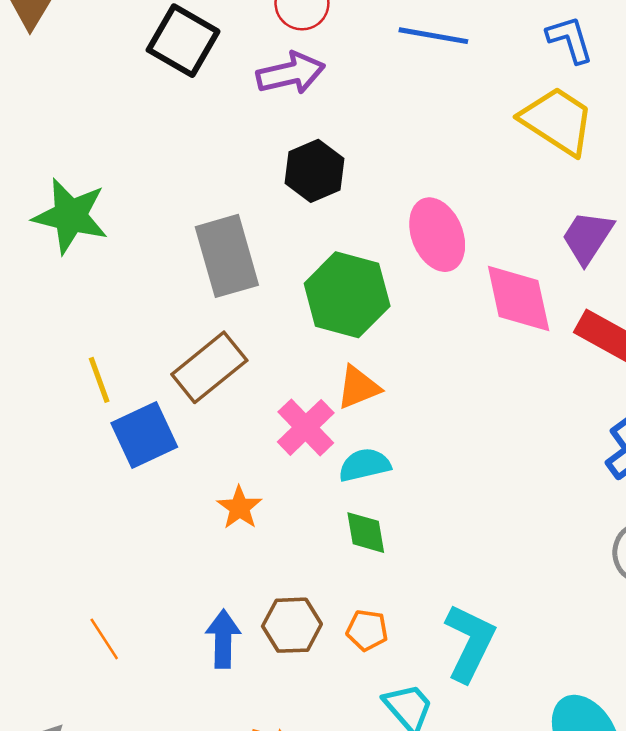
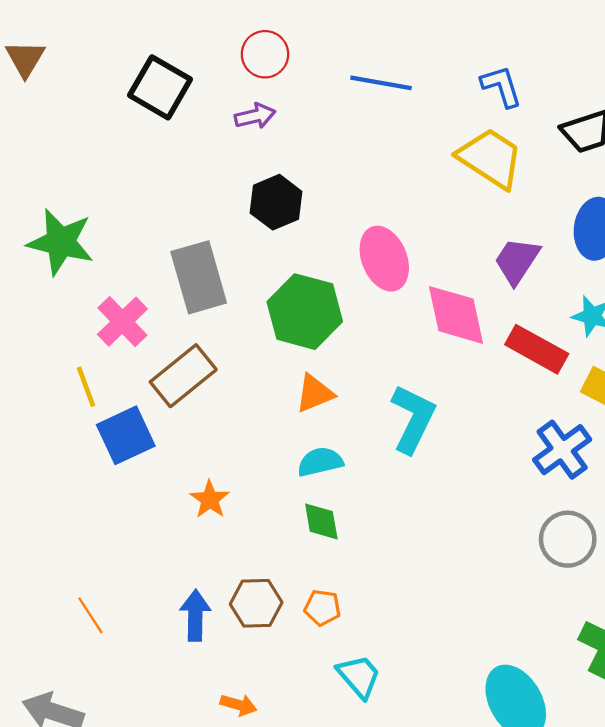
purple arrow: (291, 73) -> (255, 116), size x0.7
pink cross: (306, 427) -> (122, 322), moved
cyan L-shape: (470, 643) -> (413, 419), moved

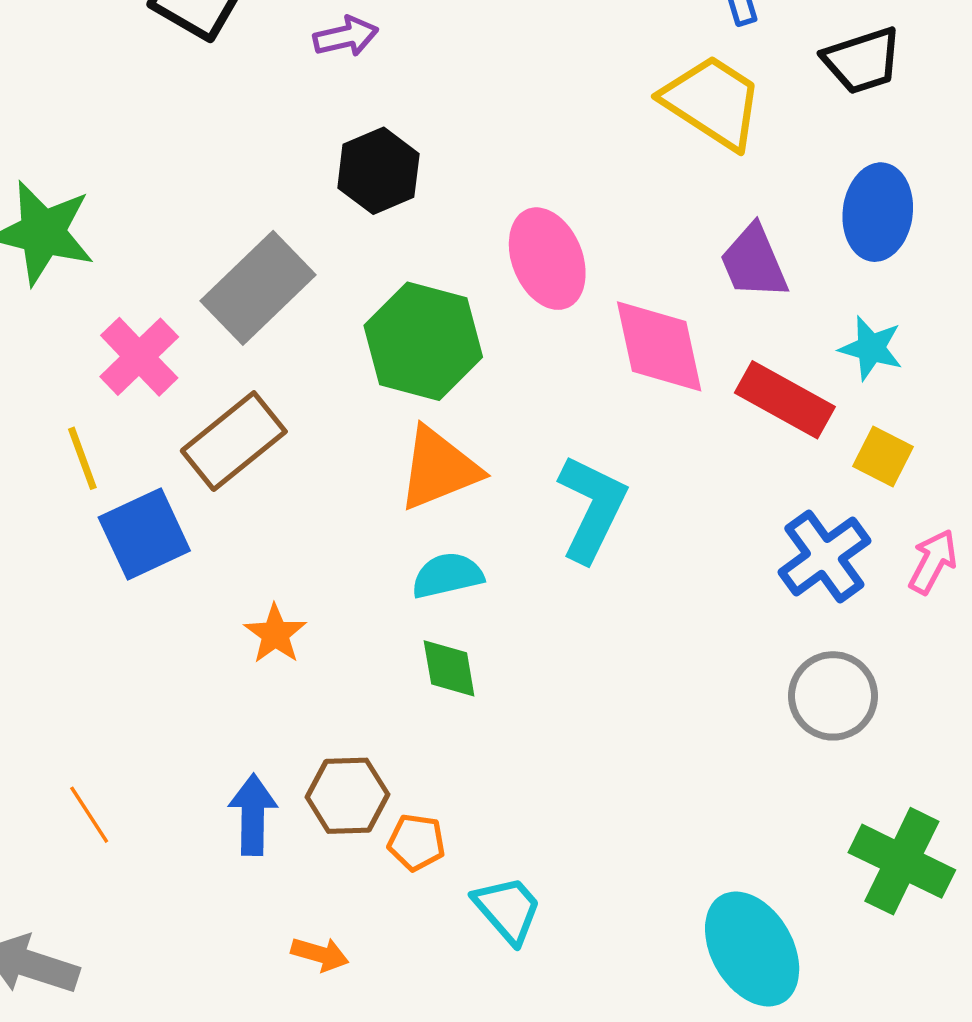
purple trapezoid: (517, 261) -> (754, 262), turned -56
gray rectangle: (199, 277) -> (258, 288), turned 62
orange triangle: (315, 393) -> (439, 469), size x1.4
orange pentagon: (322, 608) -> (416, 842), moved

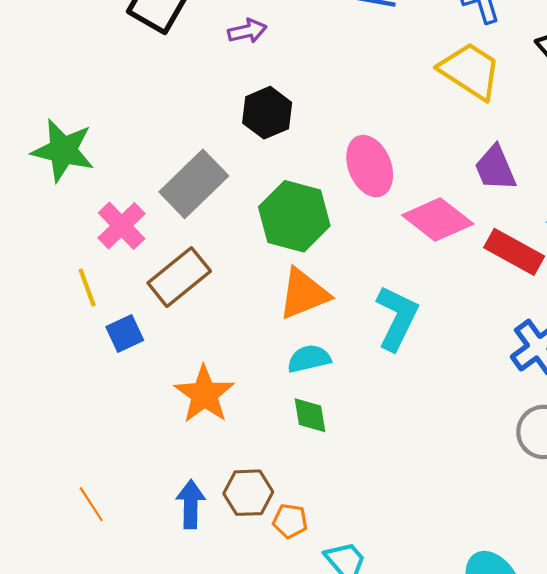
pink diamond: (659, 346) -> (438, 219), turned -40
blue square: (144, 534) -> (125, 334), size x0.7
orange star: (275, 634) -> (204, 394), size x1.6

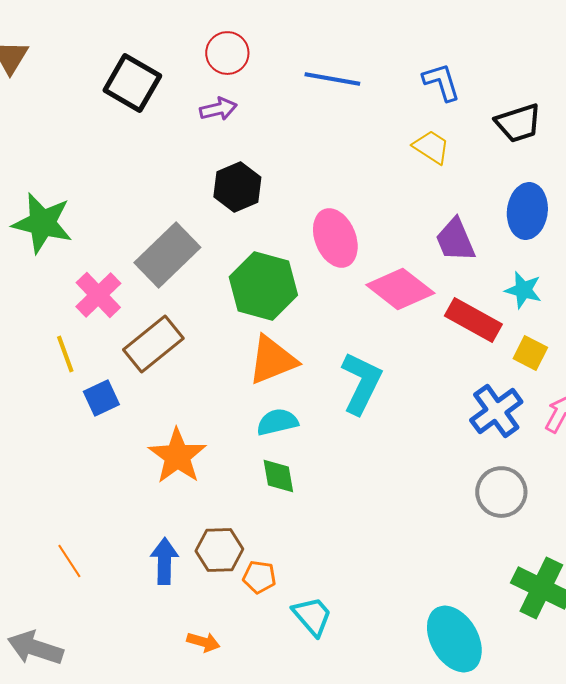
yellow trapezoid: (470, 71) -> (431, 147), size x0.6

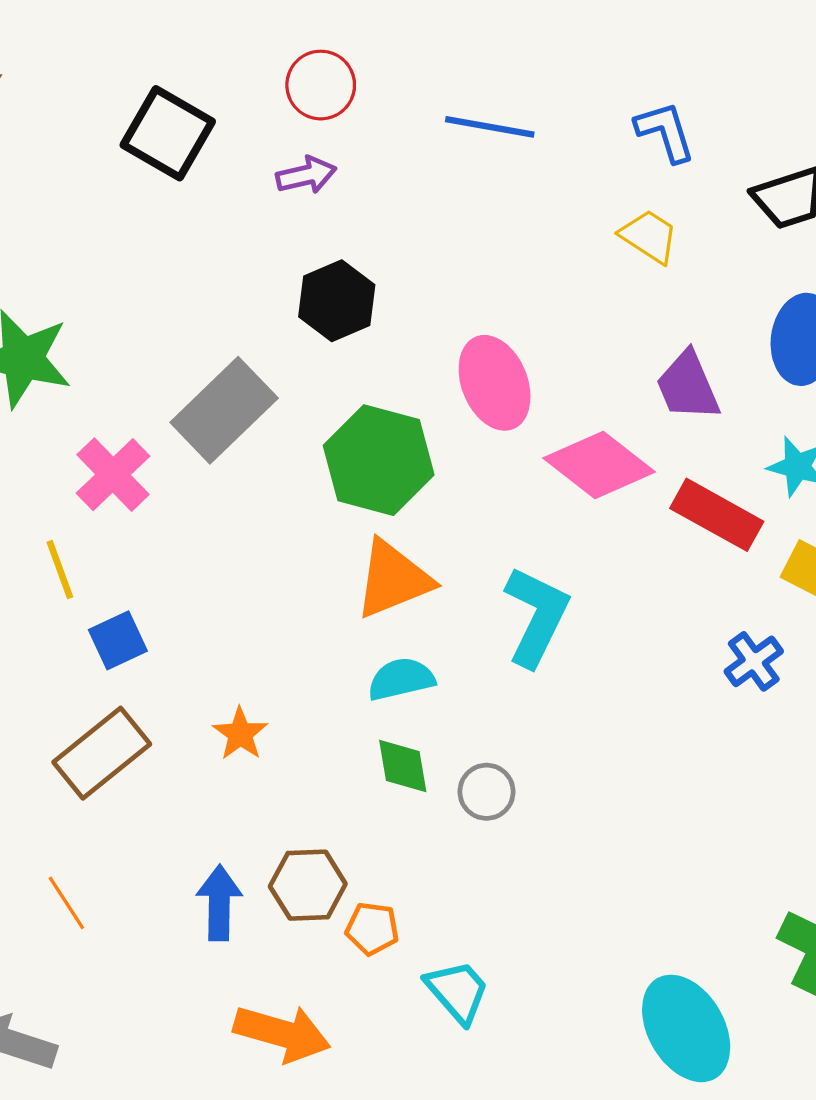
brown rectangle: (153, 344) -> (102, 753), moved
blue cross: (496, 411) -> (754, 661), size x0.7
orange star: (177, 456) -> (240, 734), size x0.6
gray circle: (501, 492) -> (486, 792), moved, size x0.7
orange arrow: (203, 642) -> (282, 1033), size x1.8

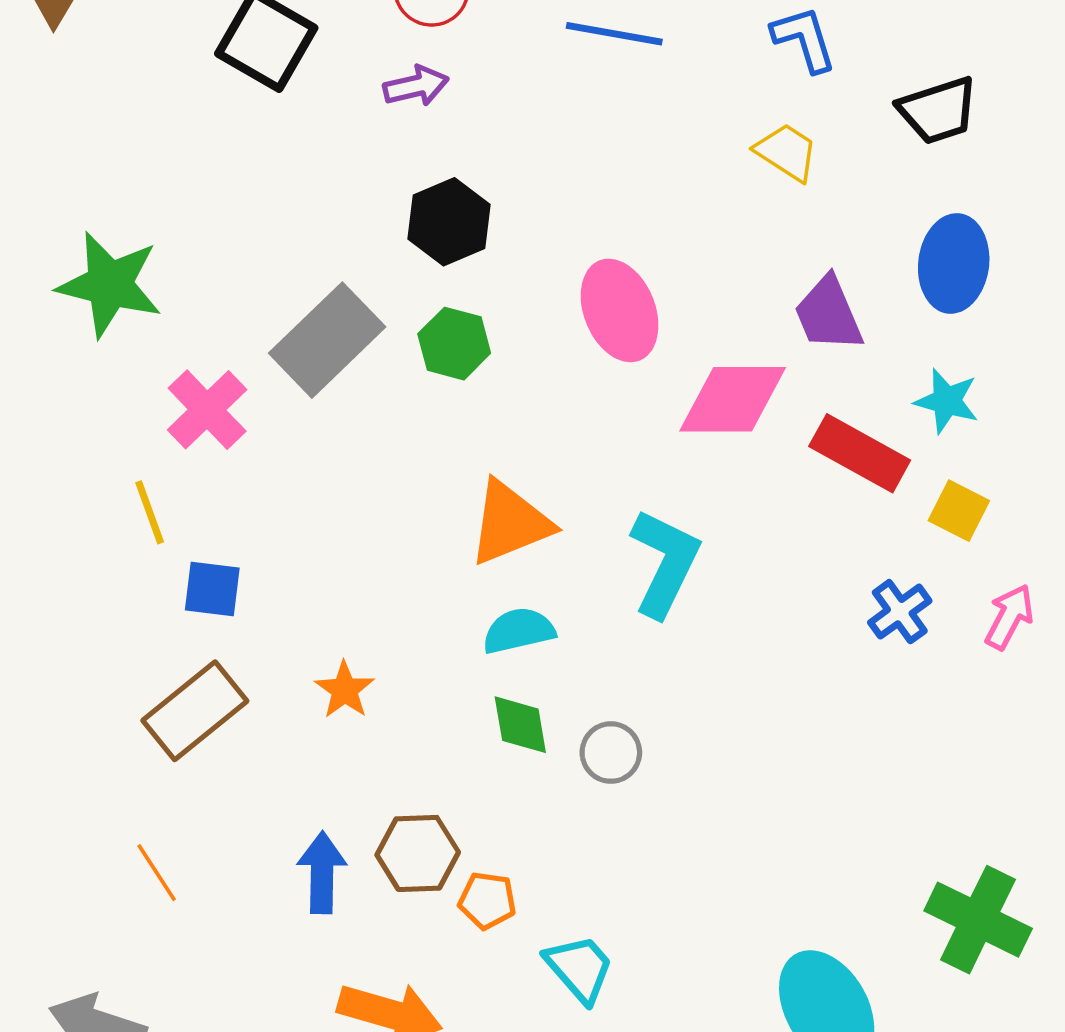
green hexagon: (379, 460) -> (454, 344), moved, size x0.6
pink diamond: (599, 465) -> (733, 399), turned -38
blue square: (118, 640) -> (212, 589), turned 32

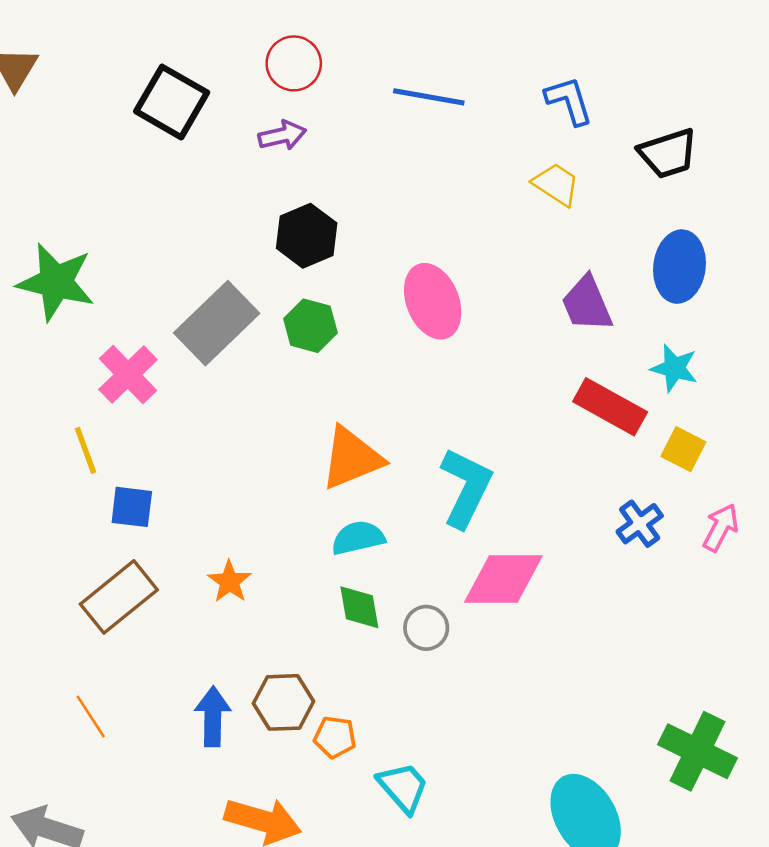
pink diamond: (733, 399) -> (503, 579), moved

